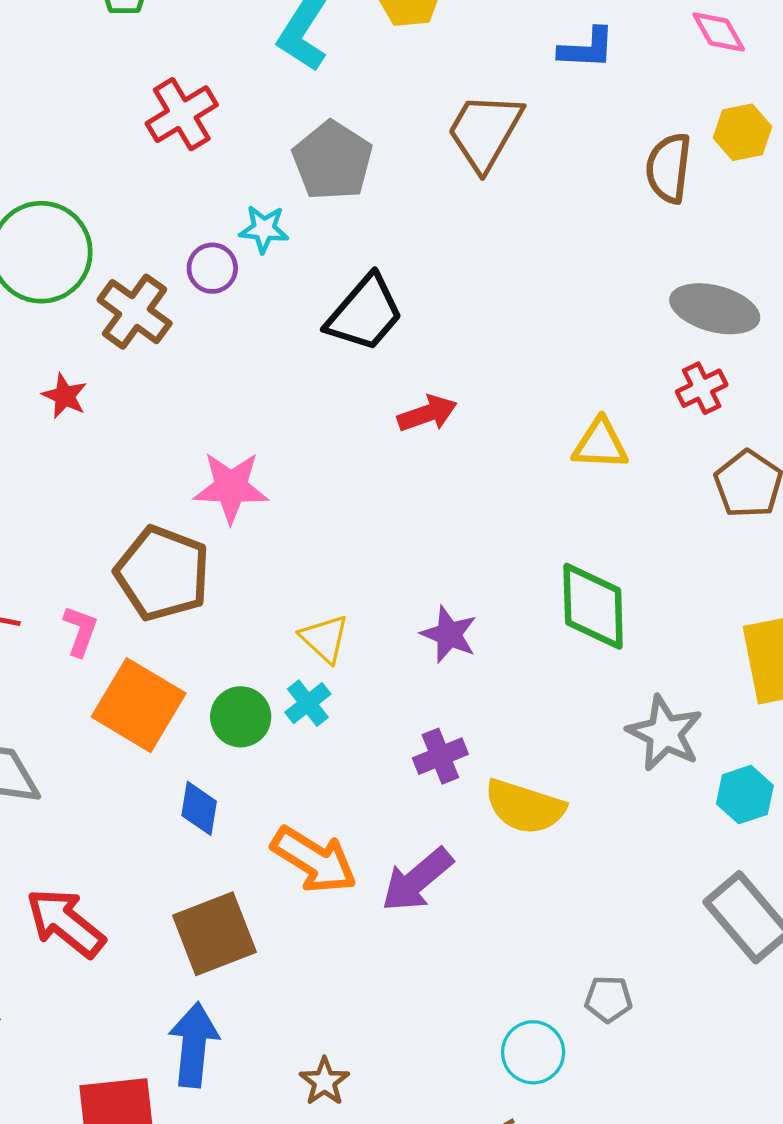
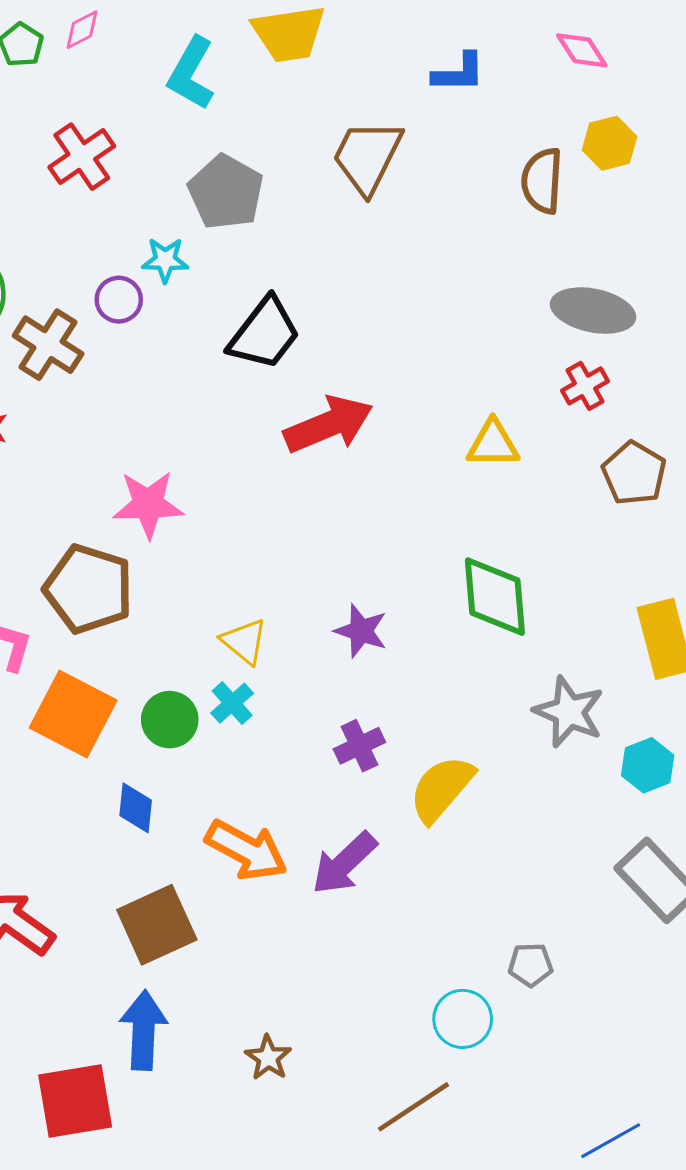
red arrow: (427, 413) -> (329, 424), size x1.6
yellow semicircle: (525, 807) -> (441, 789), turned 116

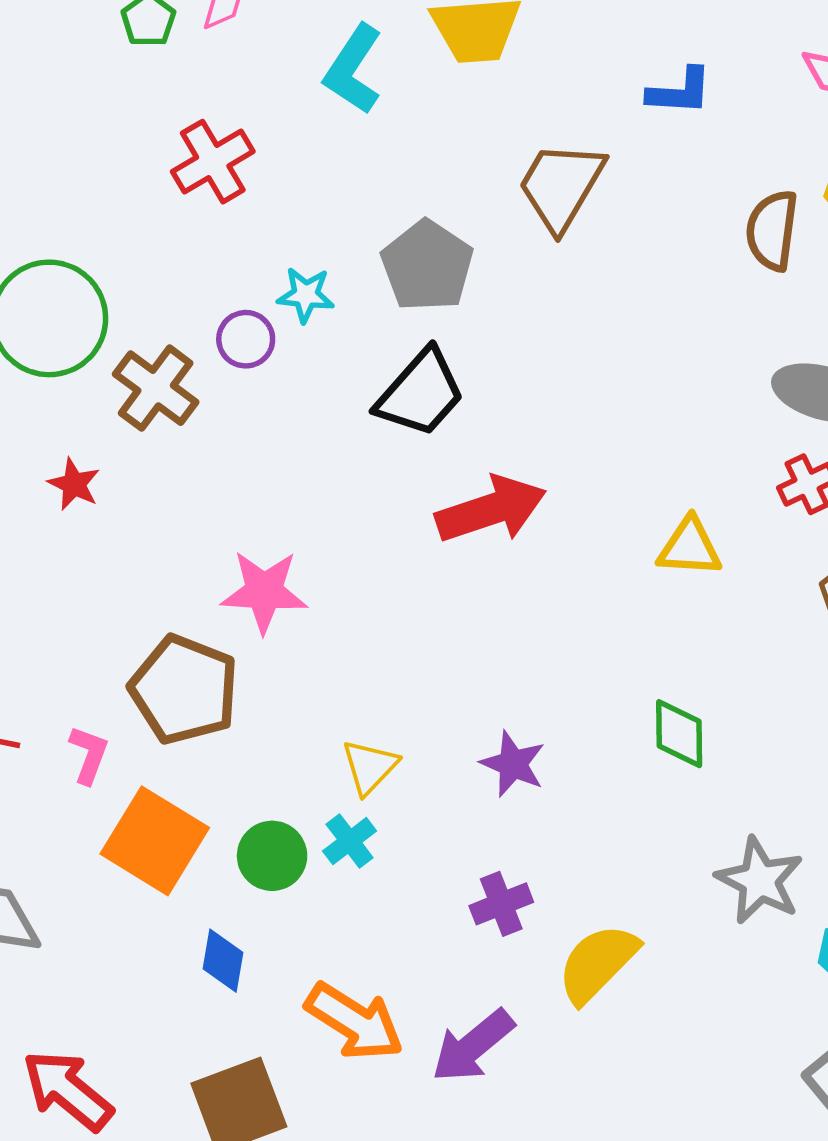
gray pentagon: (226, 192) -> (427, 266), moved
green diamond: (495, 597) -> (679, 734), size x0.7
yellow triangle: (244, 641) -> (370, 767), turned 30

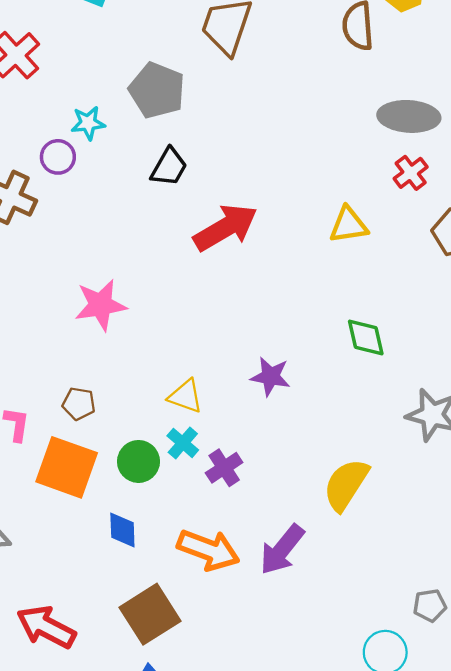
black trapezoid: (421, 393) -> (169, 167), size x0.7
brown pentagon: (184, 690) -> (79, 404), moved, size x0.5
yellow triangle: (370, 767) -> (186, 396), turned -42
purple cross: (501, 904) -> (224, 468), moved

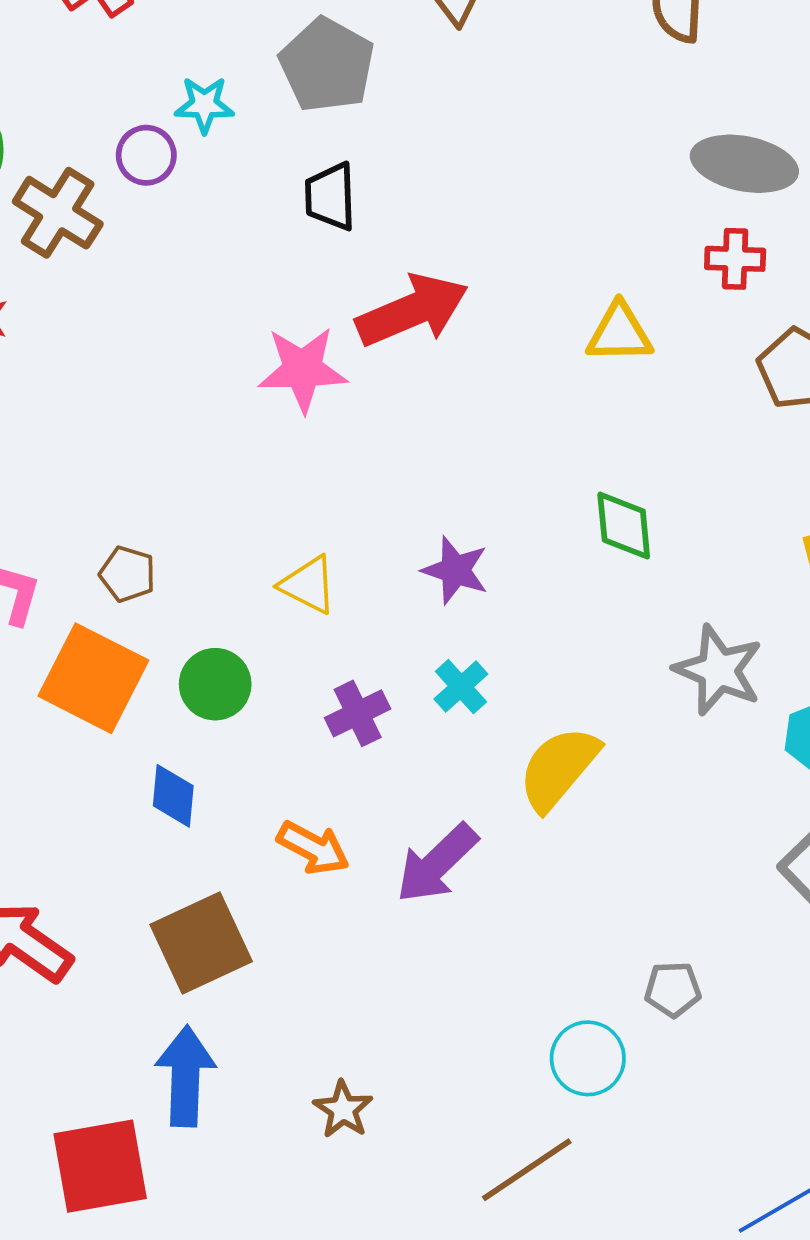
black trapezoid: (169, 167) -> (330, 197), turned 141
red cross: (411, 173) -> (735, 259), turned 32
pink star: (101, 305) -> (303, 369), moved
cyan cross: (183, 443) -> (461, 687), moved
orange arrow: (208, 550) -> (313, 848), size x0.7

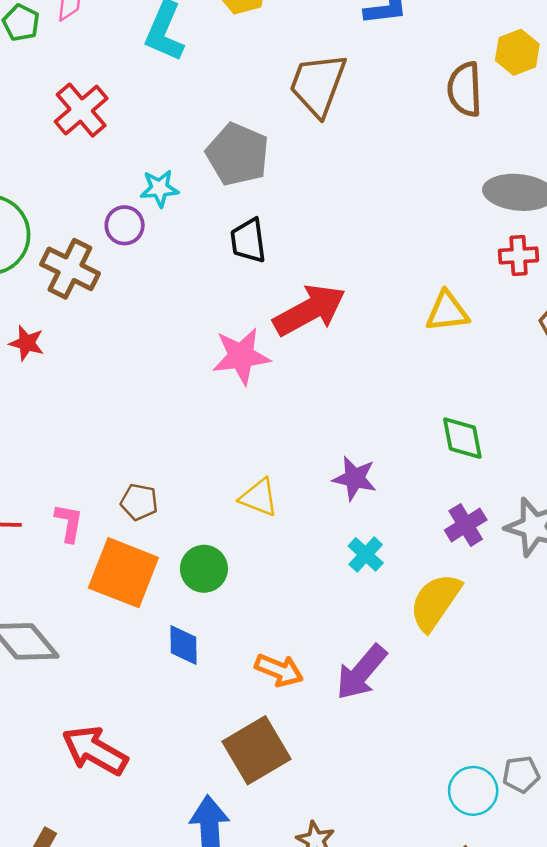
purple cross: (358, 713) -> (466, 525), moved
brown square: (201, 943) -> (256, 750), moved
gray pentagon: (673, 989) -> (521, 774), moved

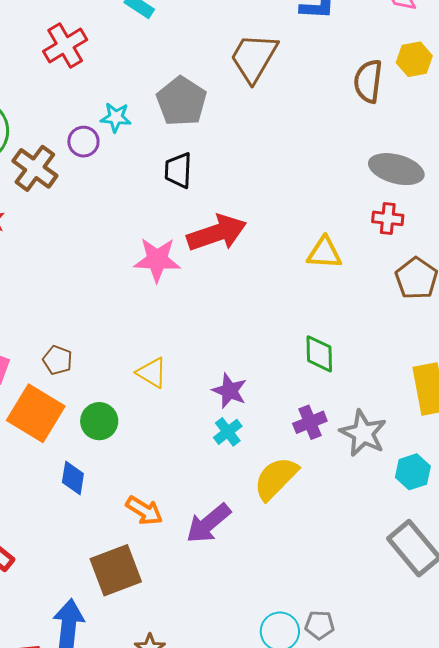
purple star: (355, 478) -> (229, 391), moved

